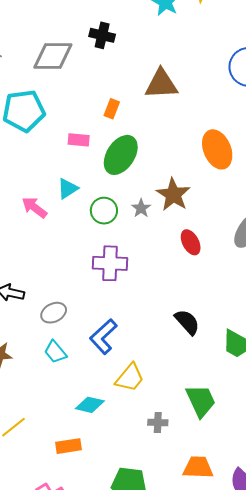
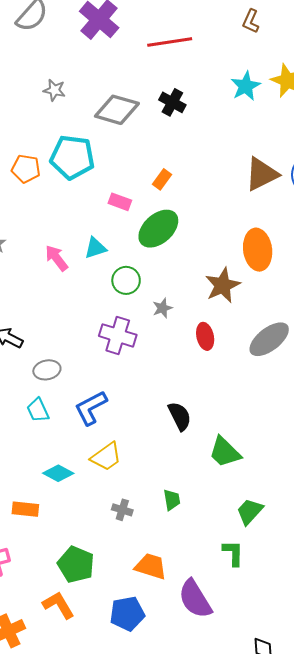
brown triangle: (161, 84) -> (262, 174), moved, turned -39
brown star: (173, 195) -> (223, 285), moved
gray star: (141, 208) -> (162, 308), moved
green trapezoid: (201, 401) -> (172, 500), size x0.6

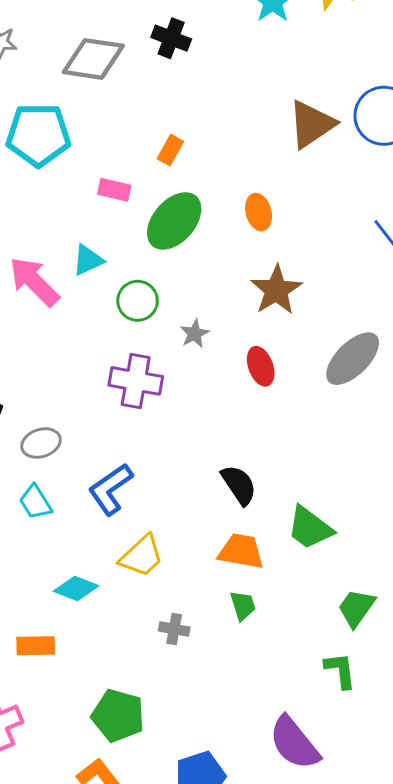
orange ellipse: (258, 250) -> (259, 212), moved, size x0.6
pink arrow: (56, 258) -> (34, 282), size x1.4
orange trapezoid: (151, 566) -> (241, 551), moved

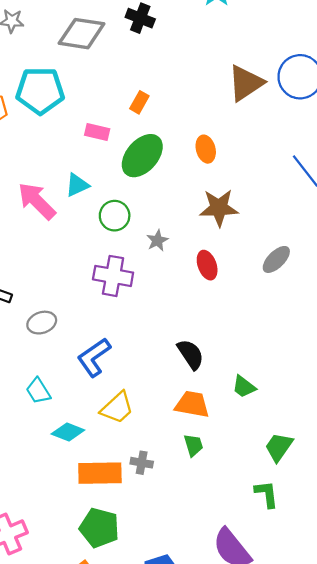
brown star: (276, 290) -> (219, 208), turned 30
gray ellipse: (353, 359) -> (276, 259), size x0.7
cyan trapezoid: (35, 502) -> (38, 391), moved
green trapezoid: (310, 528) -> (244, 387), size x0.7
orange rectangle: (36, 646) -> (100, 473), moved, size x1.5

